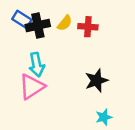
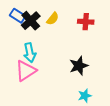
black cross: (38, 25) -> (31, 21), turned -30
red cross: (88, 27) -> (86, 22), moved

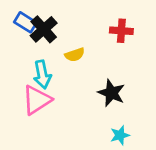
yellow semicircle: (53, 19) -> (75, 55), moved, turned 32
black star: (79, 66) -> (111, 93), turned -30

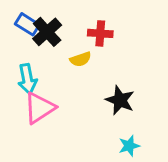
red cross: (121, 31) -> (100, 33), moved
cyan arrow: (42, 75) -> (27, 79), moved

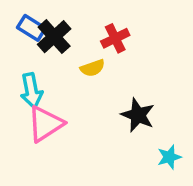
red cross: (100, 33) -> (115, 38), turned -30
cyan star: (129, 146) -> (169, 157), moved

